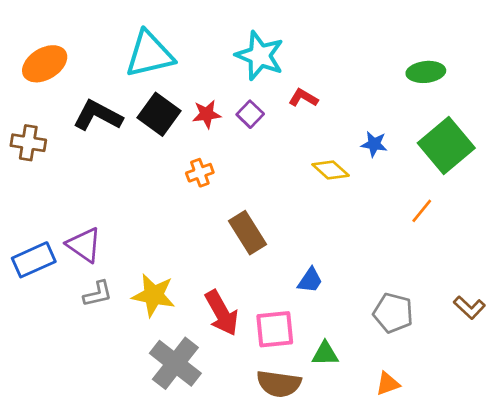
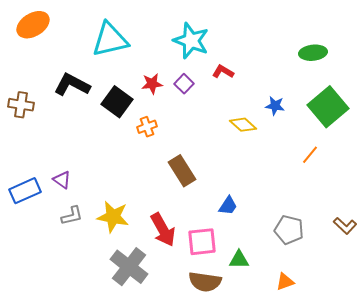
orange ellipse: (45, 64) -> (33, 25), moved
black square: (159, 114) -> (117, 102), moved
purple triangle: (84, 245) -> (62, 180), size x0.7

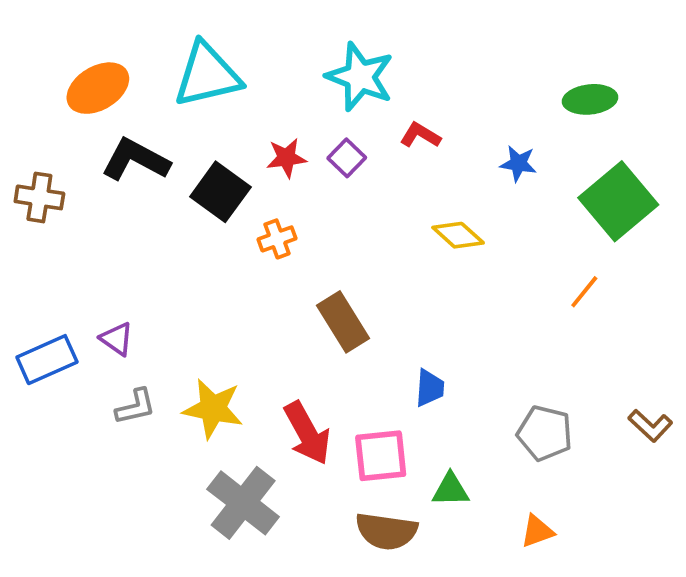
orange ellipse: (33, 25) -> (98, 88), moved
blue star: (275, 106) -> (518, 164), moved
blue trapezoid: (228, 206) -> (430, 388), turned -30

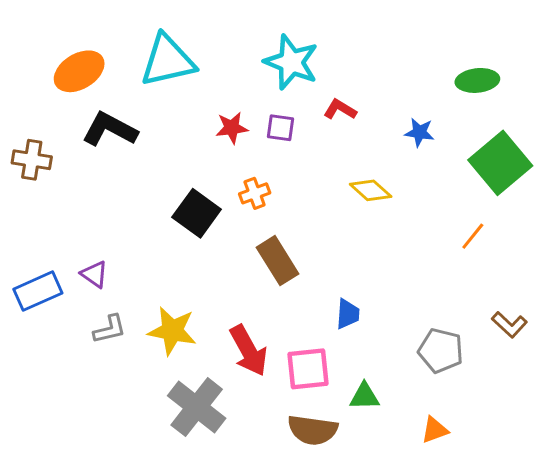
purple square: (347, 158) -> (281, 128), turned -36
black square: (220, 192) -> (197, 213), moved
orange cross: (277, 239) -> (255, 193), moved
brown L-shape: (650, 426) -> (509, 325), moved

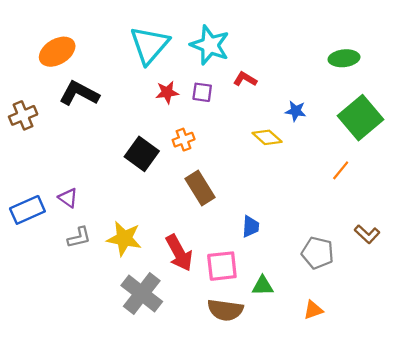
cyan triangle: (168, 61) -> (149, 45), moved, turned -36
blue star: (419, 132) -> (296, 111), moved
brown cross: (32, 160) -> (23, 115), turned -32

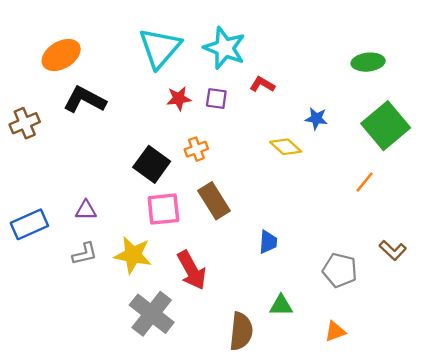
purple triangle: (68, 198) -> (86, 210), moved, turned -35
pink square: (222, 266) -> (163, 209), moved
brown semicircle: (225, 310) -> (241, 331), turned -92

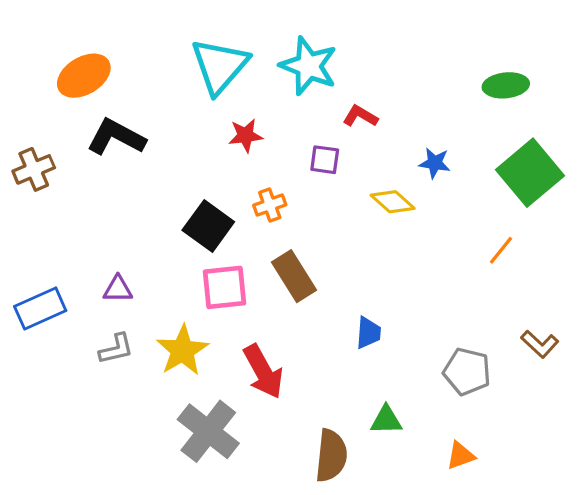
purple square: (216, 99) -> (325, 160), moved
yellow star: (133, 255) -> (182, 350), turned 30

